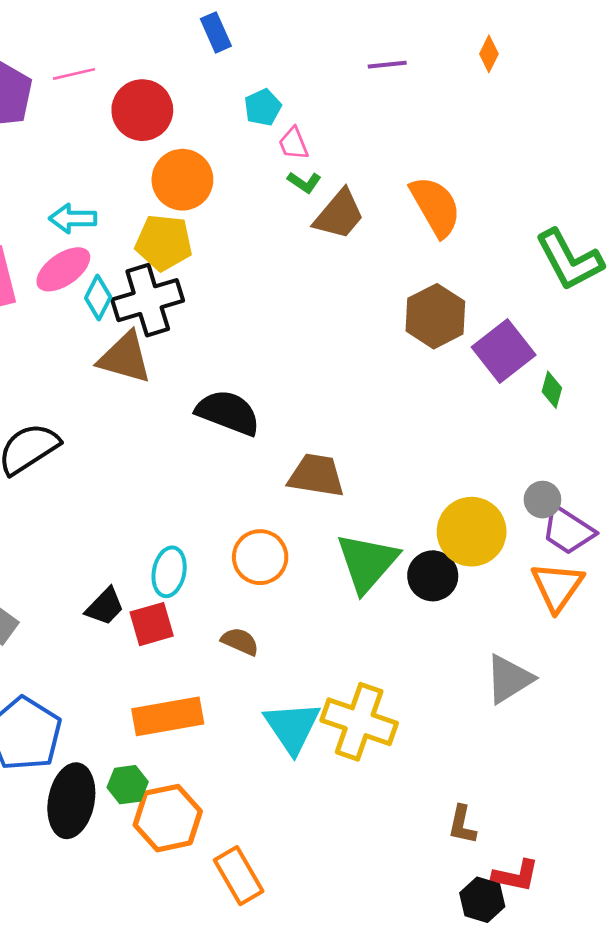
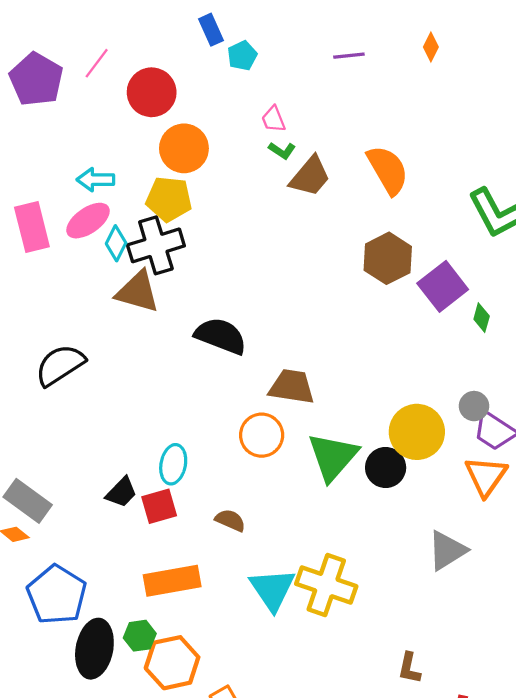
pink line: (74, 74) -> (97, 63), turned -40
cyan pentagon: (263, 107) -> (242, 56), moved
orange circle: (260, 557) -> (262, 435), moved

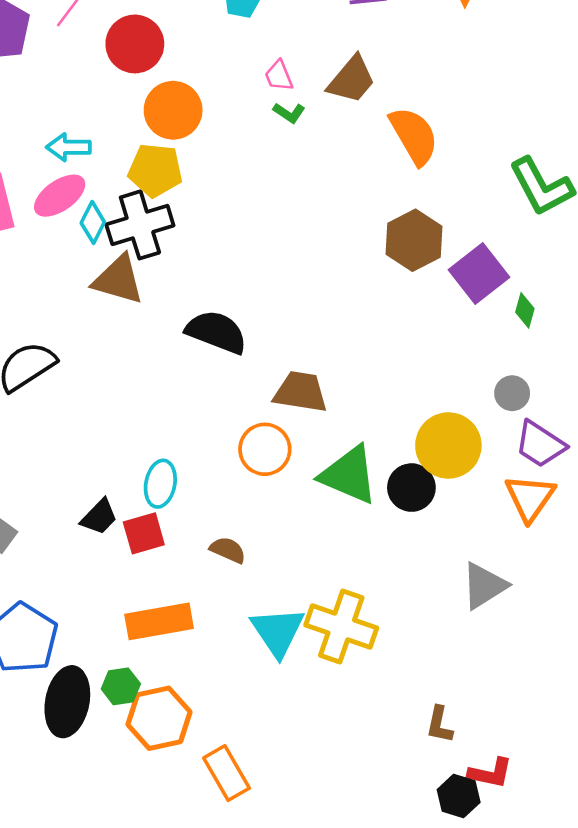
brown trapezoid: (310, 176) -> (352, 80), moved
gray circle: (474, 406) -> (512, 393), moved
green triangle: (333, 457) -> (349, 475), turned -48

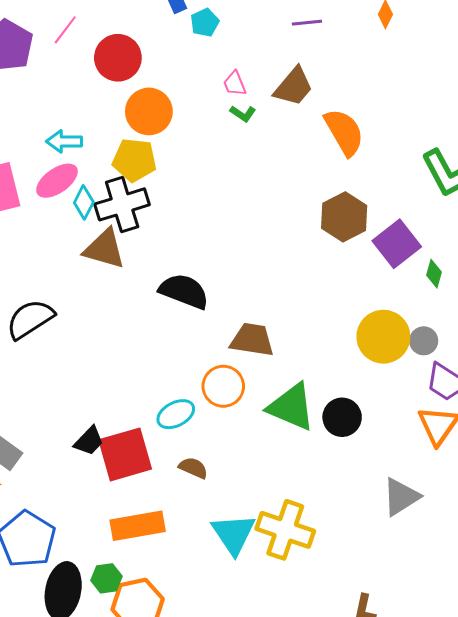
yellow circle: (448, 445) -> (383, 337), moved
cyan ellipse: (160, 484) -> (176, 414), moved, turned 51
red square: (144, 533) -> (125, 454), size x1.6

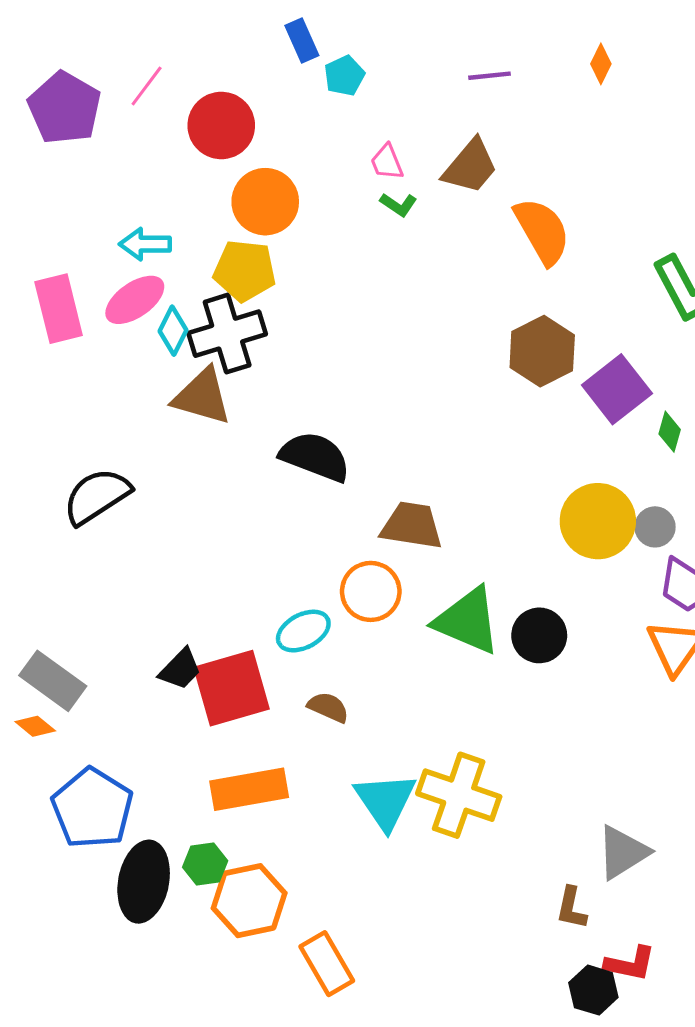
gray triangle: (401, 497) -> (623, 852), moved

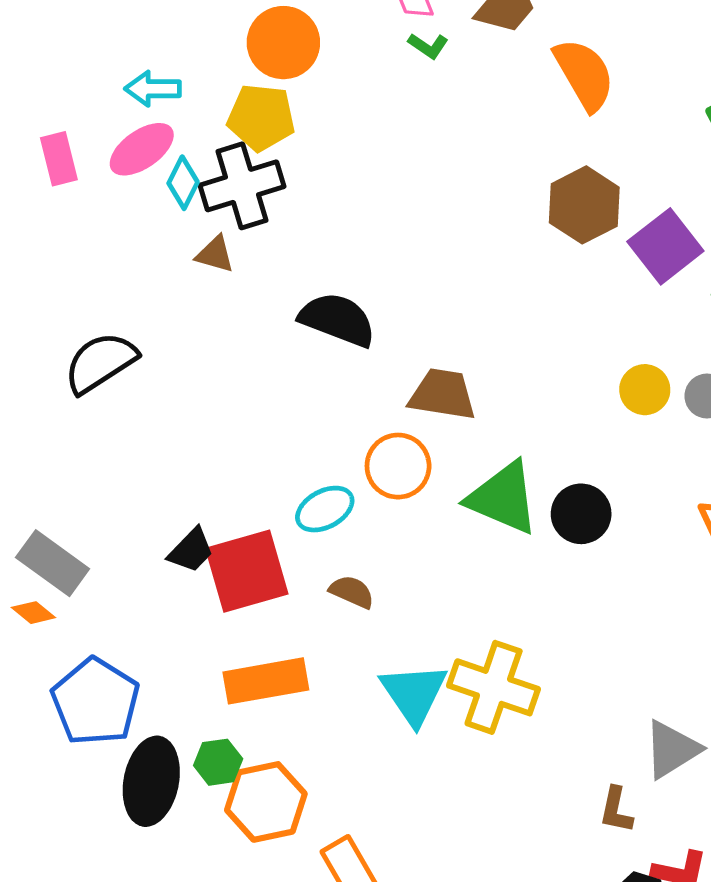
pink rectangle: (59, 309) -> (59, 159), size x0.7
brown triangle: (202, 397) -> (215, 254), size x0.6
yellow circle: (598, 521) -> (645, 390), size x0.6

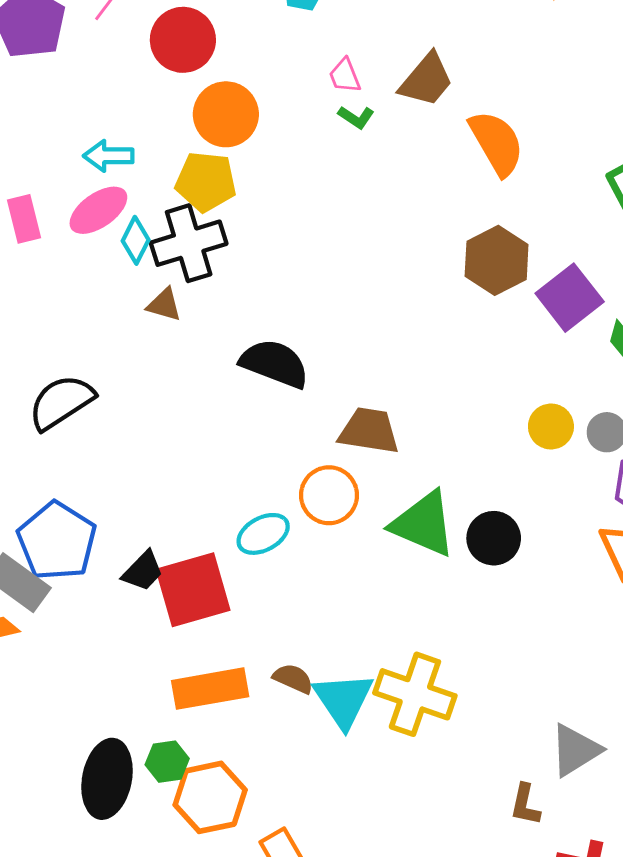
brown semicircle: (352, 592) -> (293, 679), moved
blue pentagon: (96, 702) -> (57, 541), moved

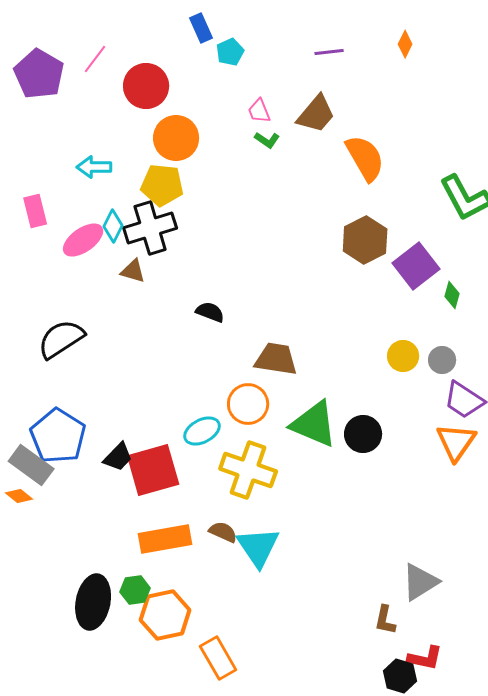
pink ellipse: (98, 210) -> (83, 240), moved
black semicircle: (275, 363) -> (210, 312), size x0.6
yellow cross: (415, 694) -> (248, 470), moved

